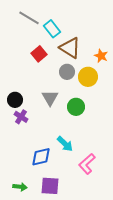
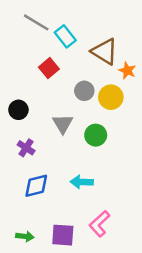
brown triangle: (70, 48) -> (105, 52), moved
black circle: (15, 100) -> (18, 110), moved
cyan arrow: (65, 144) -> (82, 182), turned 138
blue diamond: (41, 157) -> (36, 186), moved
pink L-shape: (87, 164) -> (99, 224), moved

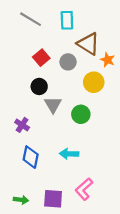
cyan rectangle: (65, 36) -> (67, 20), moved, turned 36
gray circle: (84, 91) -> (68, 62), moved
black circle: (18, 110) -> (39, 86), moved
blue diamond: (36, 186) -> (31, 157), turned -65

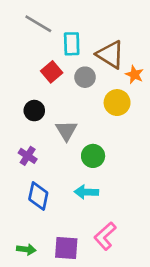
cyan rectangle: (67, 20) -> (72, 44), moved
black circle: (39, 86) -> (34, 111), moved
green circle: (81, 114) -> (93, 156), moved

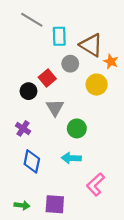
red square: (52, 72) -> (47, 78), moved
pink L-shape: (105, 236) -> (95, 184), moved

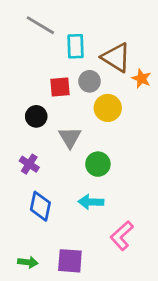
red square: (47, 78) -> (60, 87), moved, turned 35
yellow circle: (97, 85) -> (108, 108), moved

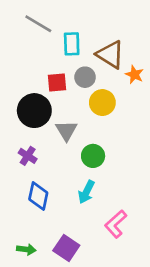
black circle: (36, 116) -> (34, 111), size x1.6
cyan arrow: (91, 202) -> (86, 192), turned -65
purple square: (70, 261) -> (66, 248), turned 30

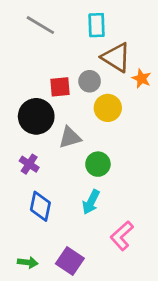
cyan rectangle: (72, 44) -> (97, 25), moved
gray triangle: (66, 131) -> (70, 137), turned 45

